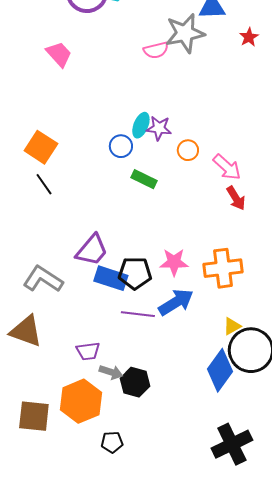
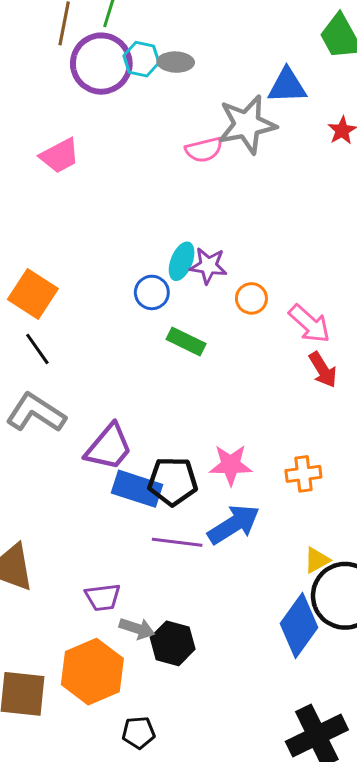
pink trapezoid: (59, 54) -> (60, 156), turned 104
orange cross: (223, 268) -> (303, 474), size x0.6
gray L-shape: (43, 279) -> (36, 413), moved

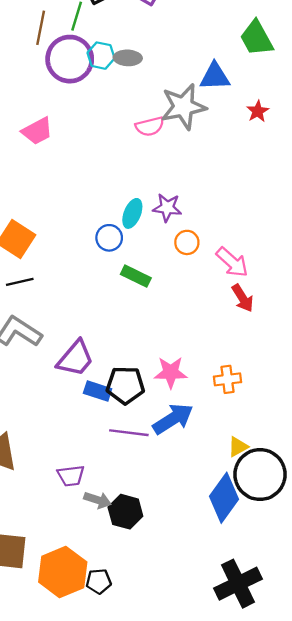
purple star: (208, 266) -> (167, 208), moved
black line: (37, 349) -> (20, 282), turned -68
blue rectangle: (137, 489) -> (98, 391), size x0.7
orange hexagon: (92, 672) -> (63, 572), moved

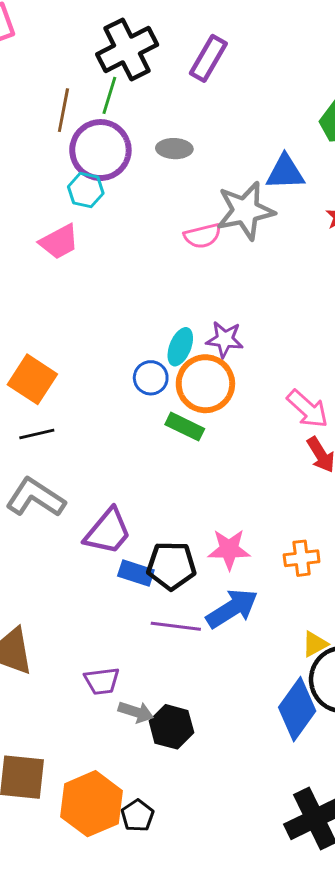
cyan hexagon: (101, 56) -> (86, 190), moved
orange circle: (187, 242) -> (205, 384), moved, size x1.8
black pentagon: (99, 581) -> (137, 816), turned -30

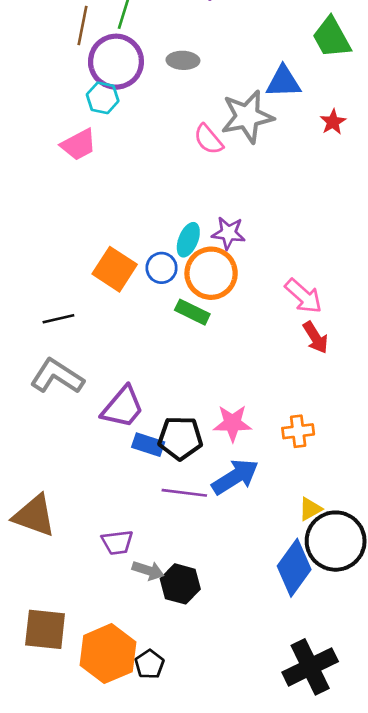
pink semicircle: (202, 236) -> (208, 139), turned 64
orange square: (32, 379) -> (115, 269), moved

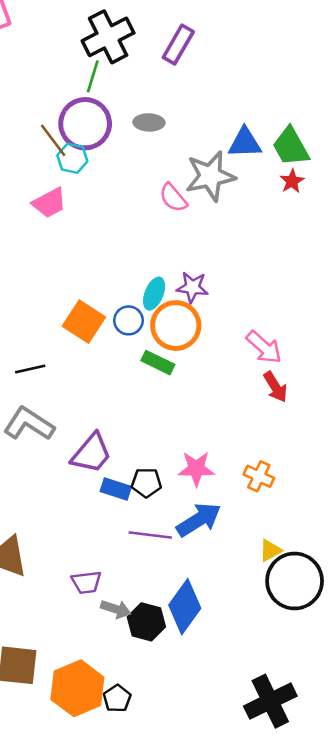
brown line: (83, 26) -> (53, 140), moved, turned -48
green trapezoid: (332, 38) -> (291, 147), moved
orange cross: (298, 431) -> (259, 476), turned 32
black pentagon: (180, 438) -> (146, 483), size x0.7
blue diamond: (294, 568) -> (185, 607), moved

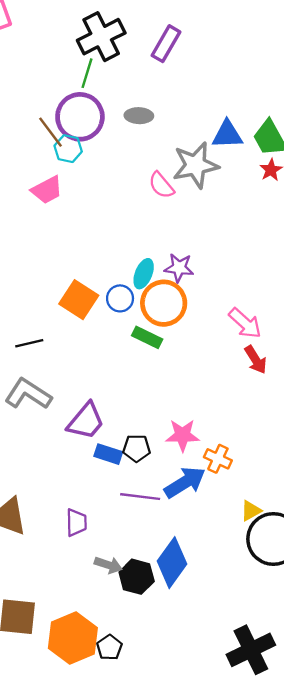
orange cross: (259, 476) -> (218, 459), moved
purple trapezoid: (86, 582) -> (76, 522), moved, turned -84

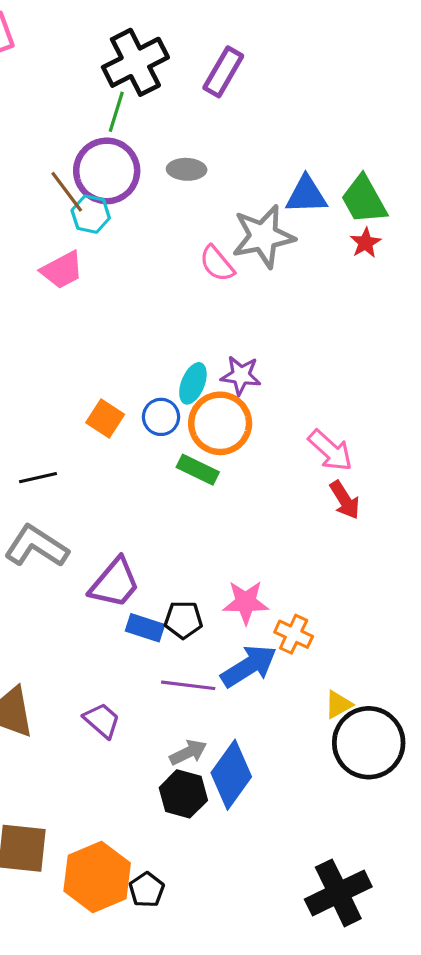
orange square: (79, 300) -> (105, 419), size x0.7
purple trapezoid: (76, 522) -> (102, 720), turned -48
gray arrow: (108, 565) -> (188, 752), moved, turned -44

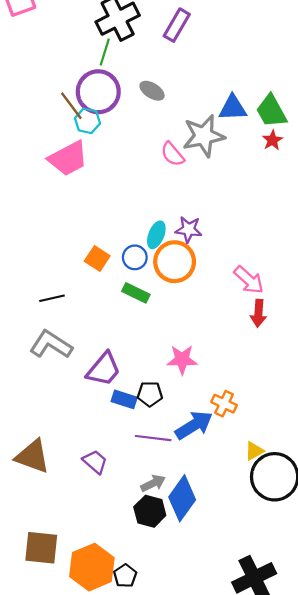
gray ellipse: (187, 169) -> (152, 91), turned 30
pink trapezoid: (62, 270) -> (68, 158), size x1.4
green rectangle: (198, 470) -> (136, 293), moved
red arrow: (345, 500) -> (258, 313), turned 36
pink star: (246, 602) -> (182, 360), moved

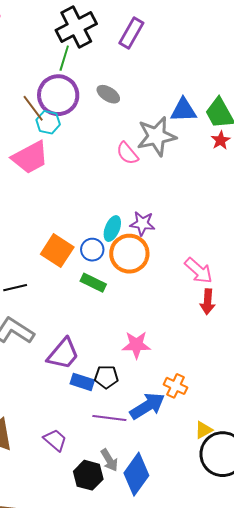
orange square: (97, 258) -> (57, 251), size x1.4
gray arrow: (153, 483) -> (109, 460), turned 85
black hexagon: (150, 511) -> (88, 475), moved

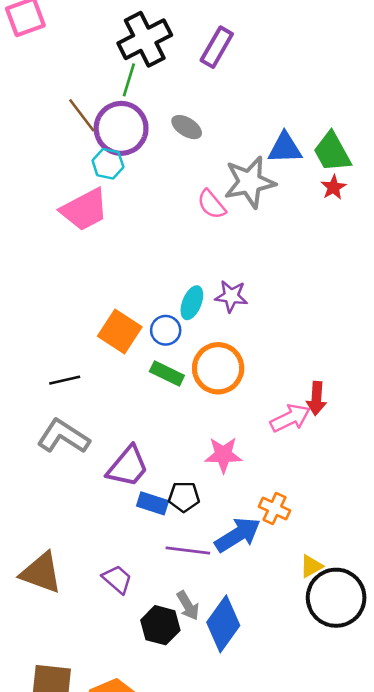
brown line: (33, 108) -> (82, 115), moved
orange circle: (129, 254) -> (218, 368), moved
pink arrow: (199, 271) -> (290, 418), moved, turned -68

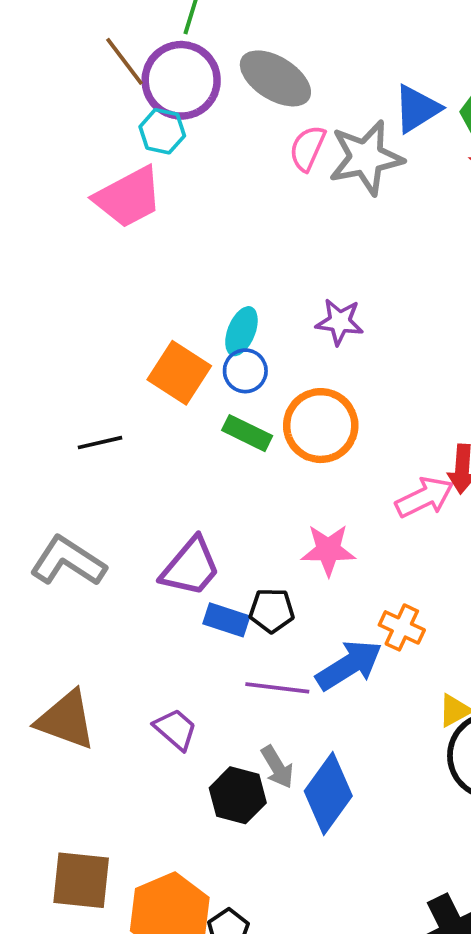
gray ellipse: (187, 127) -> (275, 78), size x1.6
blue triangle: (285, 148) -> (417, 109), turned -30
pink semicircle: (212, 204) -> (308, 148), moved, turned 64
cyan ellipse: (192, 303) -> (241, 331), moved
gray L-shape: (63, 436) -> (68, 561), moved

